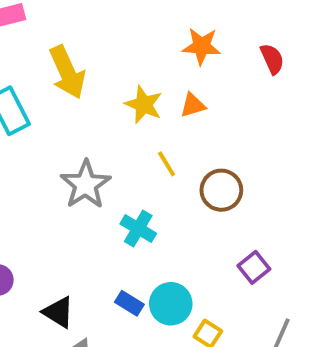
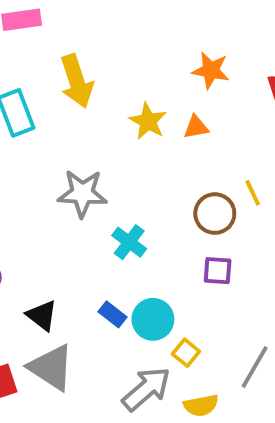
yellow line: (167, 164) -> (253, 193), moved
gray star: (86, 185) -> (82, 193), turned 30
purple square: (254, 267) -> (218, 271), moved, turned 36

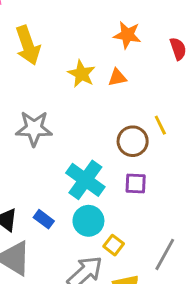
cyan cross: (129, 242) -> (85, 180), moved, size x1.5
blue rectangle: (112, 314) -> (44, 219), moved

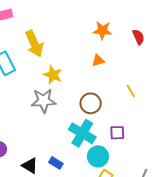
yellow star: (81, 74) -> (53, 75), moved
brown circle: (133, 141) -> (91, 103), moved
cyan circle: (88, 221) -> (98, 156), moved

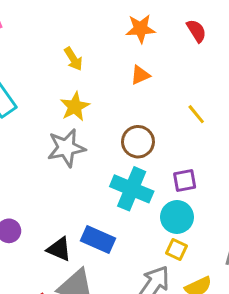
yellow arrow: (34, 44) -> (73, 59), moved, size x0.6
yellow star: (53, 75) -> (75, 107), turned 30
cyan circle: (98, 156) -> (177, 217), moved
blue rectangle: (56, 163) -> (98, 239), size x1.5

